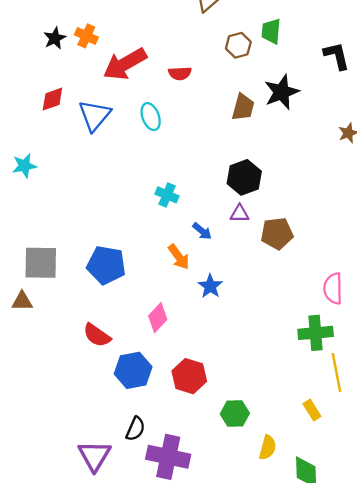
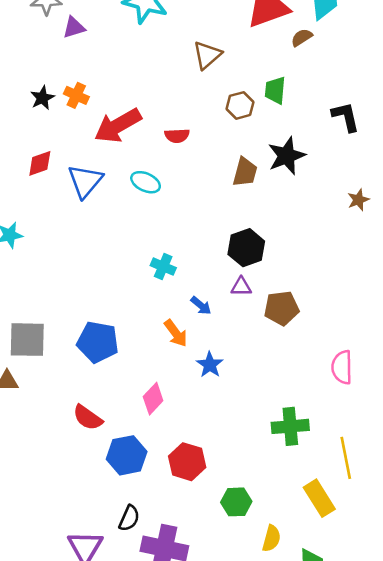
cyan ellipse: (151, 117) -> (146, 182), turned -44
green cross: (316, 333) -> (290, 426), moved
yellow rectangle: (312, 410) -> (319, 498), size x1.6

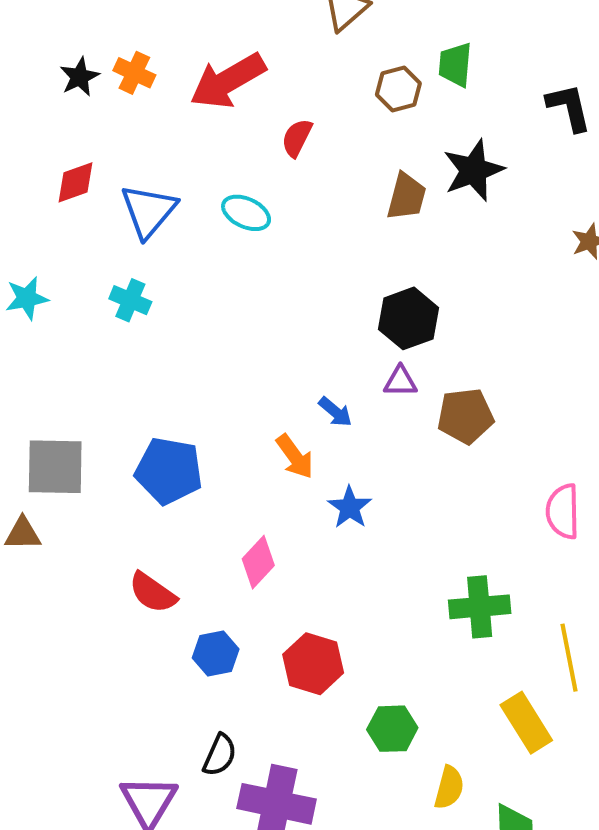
red arrow: (118, 126) -> (228, 81), moved
red semicircle: (177, 136) -> (297, 138), turned 120
cyan cross: (163, 267) -> (130, 300), moved
blue hexagon: (127, 455) -> (216, 654), size x0.7

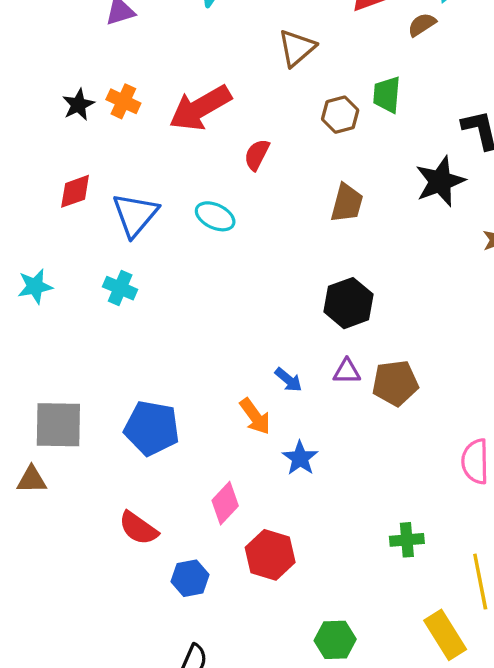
black star: (474, 170) -> (440, 181), moved
purple triangle: (400, 381) -> (347, 371), moved
green cross: (480, 607) -> (407, 540), size x0.7
red hexagon: (313, 664) -> (270, 555), moved

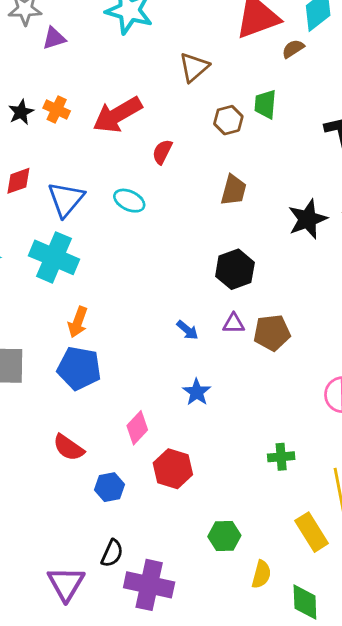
black star: (440, 181) -> (308, 219), moved
cyan cross: (120, 288) -> (54, 257), size x1.8
orange arrow: (255, 416) -> (78, 322), moved, turned 56

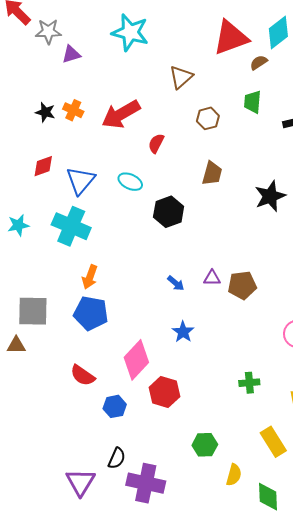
green trapezoid: (265, 104) -> (252, 102), moved
black star: (21, 112) -> (45, 112), turned -30
black hexagon: (235, 269) -> (169, 212), moved
pink diamond: (137, 428) -> (136, 360), size x1.5

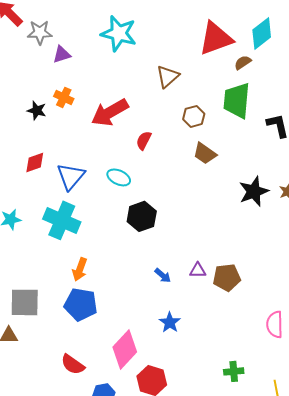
green trapezoid: (252, 102) -> (237, 100), size x1.6
orange cross: (73, 110) -> (64, 97), moved
brown trapezoid: (212, 173) -> (205, 153), moved, turned 110
black hexagon: (169, 212) -> (142, 216), moved

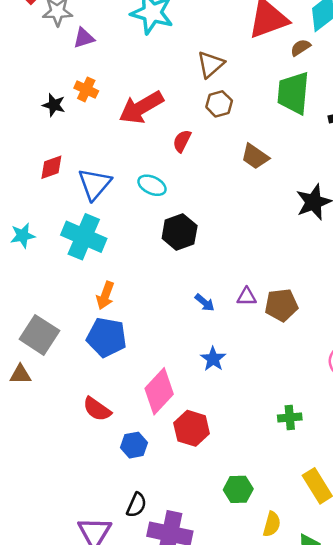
brown hexagon: (194, 116) -> (219, 104), moved
gray square: (25, 302) -> (39, 335), turned 32

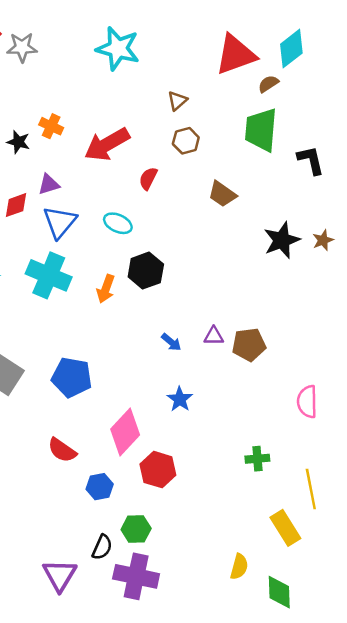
purple triangle: (84, 38) -> (49, 184), moved
brown triangle: (211, 64) -> (177, 101), size x0.7
orange arrow: (105, 295) -> (106, 289), moved
green hexagon: (238, 489) -> (136, 529), moved

